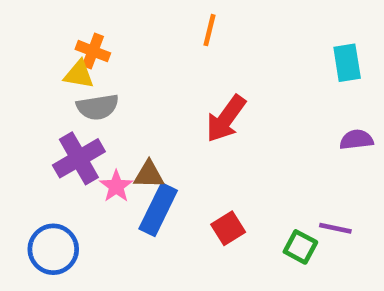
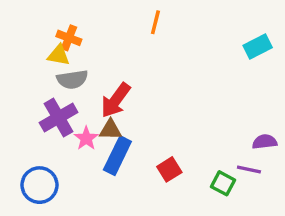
cyan rectangle: (347, 63) -> (258, 47), turned 72
red arrow: (226, 119) -> (116, 100), moved
purple semicircle: (356, 140) -> (265, 142), moved

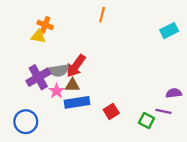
gray semicircle: (72, 79) -> (59, 70), moved
blue rectangle: (117, 156) -> (77, 102), turned 55

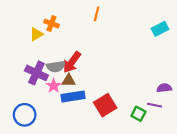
orange cross: (45, 25) -> (51, 23), moved
yellow triangle: (38, 36) -> (36, 34), turned -40
purple cross: (38, 77) -> (36, 73), turned -35
red square: (111, 111) -> (105, 105), size x1.5

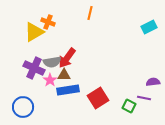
yellow triangle: (36, 34) -> (34, 32), size x1.5

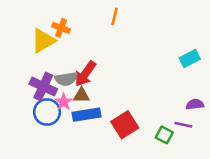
cyan rectangle: (149, 27) -> (190, 58), moved
blue circle: (23, 107) -> (47, 112), moved

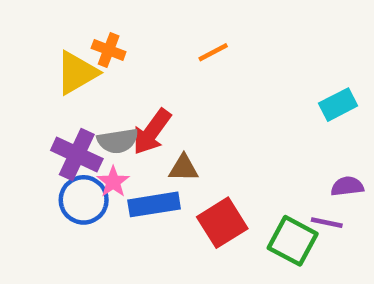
orange line: (115, 16) -> (213, 52), moved, turned 48
brown triangle: (81, 95) -> (184, 168), moved
green square: (164, 135) -> (293, 241), size x1.5

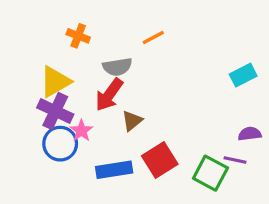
yellow triangle: (77, 73) -> (55, 82), moved
gray semicircle: (118, 141) -> (117, 67), moved
brown triangle: (184, 168) -> (132, 121), turned -40
blue rectangle: (154, 204) -> (114, 170), moved

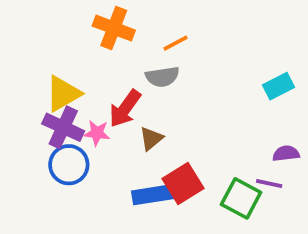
orange cross: (78, 36) -> (114, 28), moved, size x1.5
gray semicircle: (117, 67) -> (162, 77), moved
pink star: (81, 131) -> (97, 133), moved, turned -30
blue rectangle: (114, 170) -> (153, 195), moved

